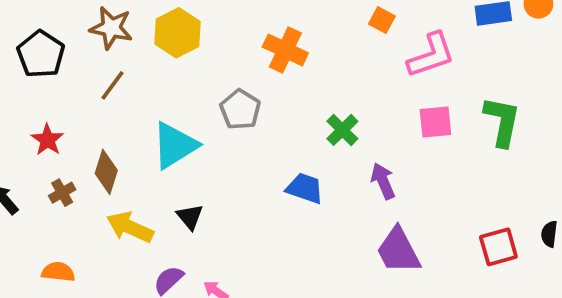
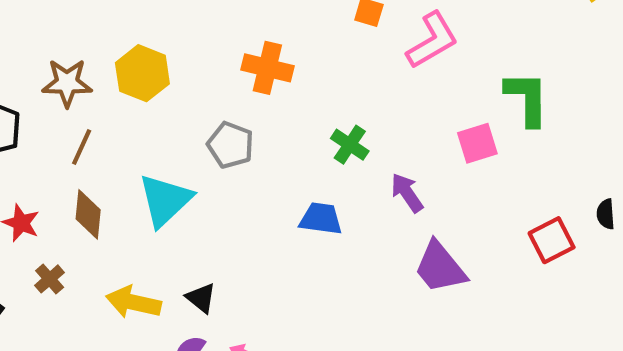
pink square: (435, 122) -> (477, 143), moved
brown diamond: (106, 172) -> (88, 214), moved
black triangle: (190, 217) -> (201, 298), moved

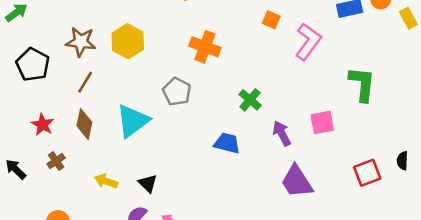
pink L-shape: (432, 40) -> (308, 42), turned -30
pink square: (477, 143) -> (322, 122), moved
yellow arrow: (133, 302) -> (106, 181), size x0.7

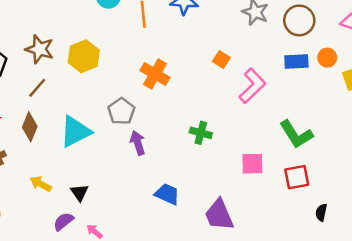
green L-shape: (362, 84) -> (296, 134), turned 132
green cross: (250, 100) -> (201, 133), moved, turned -35
purple arrow: (282, 133) -> (138, 143), moved
blue trapezoid: (227, 143) -> (167, 194), moved
red square: (367, 173) -> (297, 177), moved

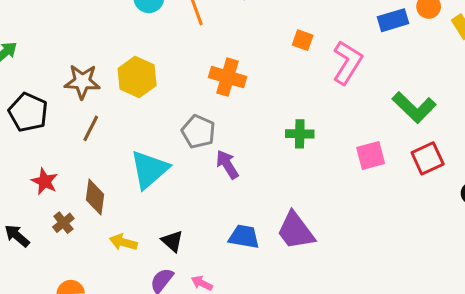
brown diamond: (30, 127) -> (95, 197), moved
blue trapezoid: (167, 194) -> (244, 237), moved
purple trapezoid: (219, 215) -> (296, 231), moved

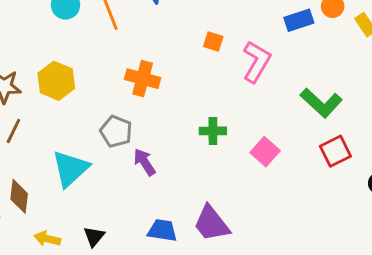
pink square: (371, 156) -> (265, 152), moved, turned -32
black triangle: (172, 241) -> (94, 236), turned 30

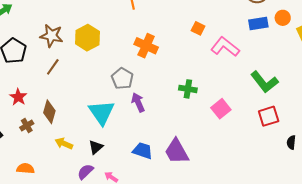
pink L-shape: (257, 62) -> (225, 47), turned -92
cyan triangle: (70, 169) -> (102, 112), moved, turned -32

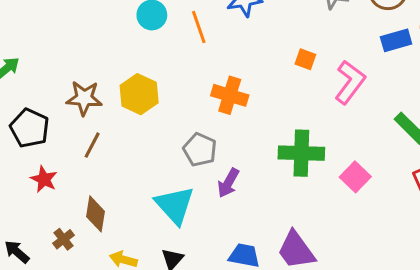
pink L-shape: (225, 47) -> (350, 82), turned 96
green cross: (188, 89) -> (301, 153), size x1.6
red star: (18, 97) -> (44, 179), moved
purple arrow: (138, 102) -> (228, 183), turned -120

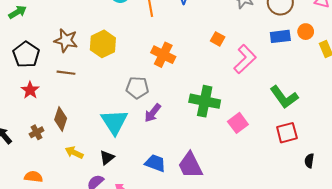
brown line: (92, 145) -> (66, 73), turned 60
gray pentagon: (200, 150) -> (137, 88), turned -30

